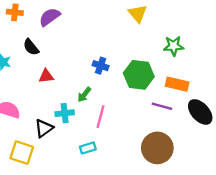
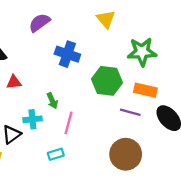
purple semicircle: (50, 17) -> (39, 23), moved
green star: (174, 46) -> (142, 52), size x1.4
blue cross: (101, 66) -> (67, 54), moved, size x1.5
green arrow: (84, 95) -> (52, 101), turned -63

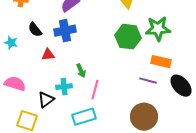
blue cross: (67, 54) -> (65, 31), moved, turned -30
green hexagon: (107, 81) -> (128, 37), moved
cyan rectangle: (56, 154) -> (84, 117), size x1.6

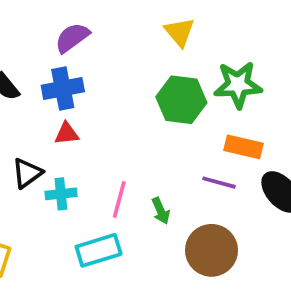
red triangle: (48, 55) -> (67, 134), moved
green arrow: (81, 71) -> (161, 211), moved
black triangle: (46, 100) -> (27, 173), moved

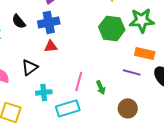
cyan cross: (61, 194) -> (44, 92), moved
brown circle: (212, 250) -> (128, 108), size x0.7

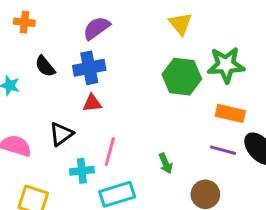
purple line: (132, 72) -> (223, 150), moved
pink line: (79, 81) -> (110, 152), moved

